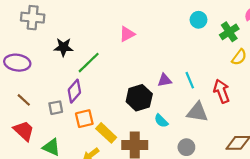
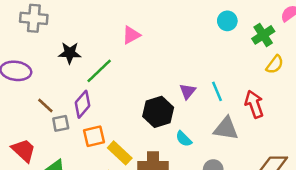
pink triangle: (127, 34) -> (131, 35), moved
purple triangle: (164, 80) -> (188, 91), turned -40
brown line: (24, 100) -> (45, 105), moved

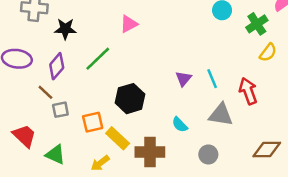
black star: (70, 53) -> (65, 29), moved
purple diamond: (82, 104) -> (57, 66), moved
black hexagon: (158, 112) -> (130, 99), moved

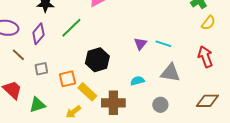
cyan line: (212, 79) -> (163, 44), turned -49
red arrow: (248, 91) -> (205, 57), moved
brown line: (45, 92) -> (18, 55), moved
cyan semicircle: (180, 125) -> (137, 81), turned 120
green triangle: (55, 154) -> (37, 105), turned -42

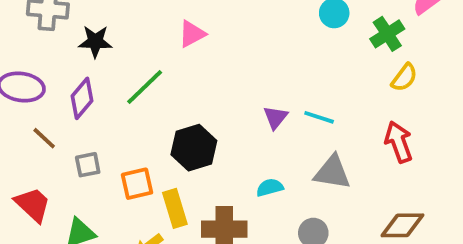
yellow rectangle: (87, 92) -> (175, 208), turned 30

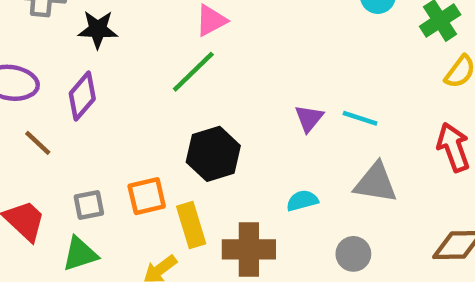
green line: (145, 87) -> (193, 72), moved
gray square: (88, 165) -> (89, 205), moved

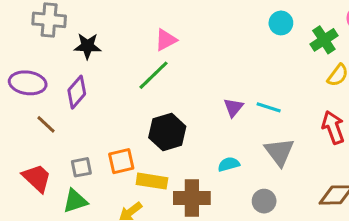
gray triangle: (376, 183) -> (279, 152), turned 44
yellow rectangle: (191, 225) -> (152, 181), turned -64

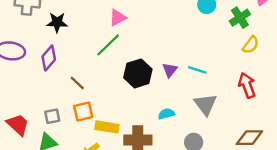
brown line: (46, 124) -> (77, 83), moved
black hexagon: (167, 132) -> (138, 73), moved

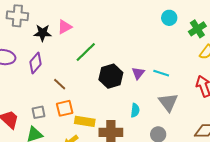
pink triangle: (118, 18) -> (65, 27), moved
cyan semicircle: (166, 114) -> (135, 110), turned 112

